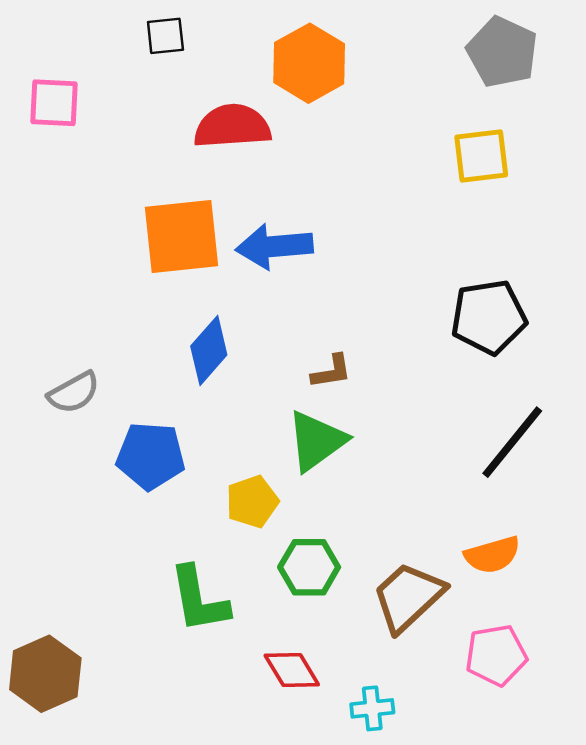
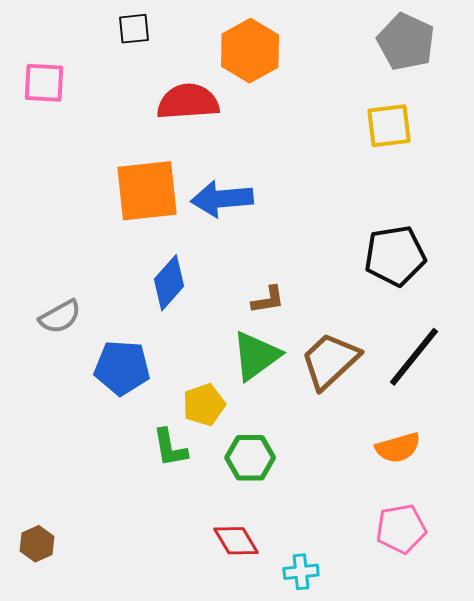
brown trapezoid: (408, 597) -> (330, 361), moved
green L-shape: (199, 599) -> (170, 448), moved, size x0.7
brown hexagon: (45, 674) -> (37, 544), size x0.6

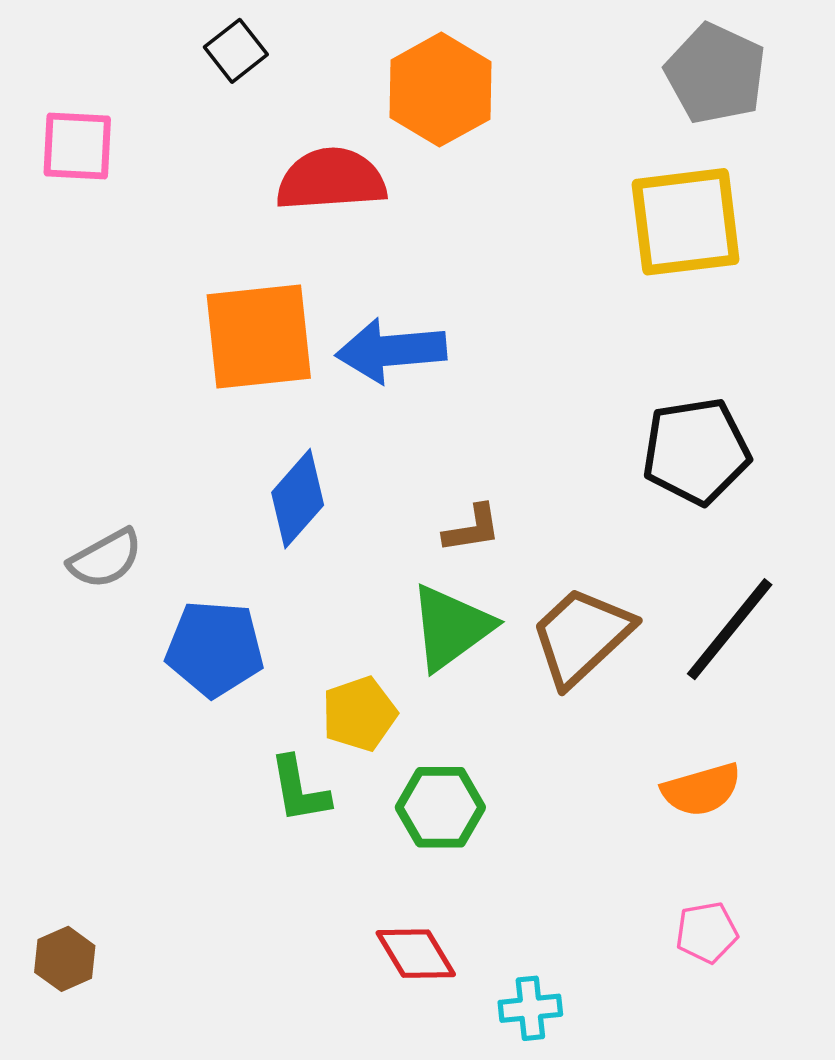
black square: (134, 29) -> (236, 51), turned -32
yellow square: (389, 126) -> (686, 222), size x1.4
pink pentagon: (401, 529) -> (707, 932), size x0.7

